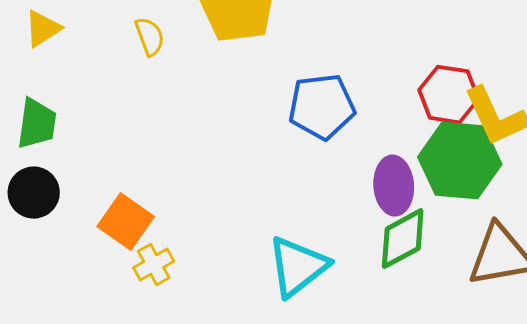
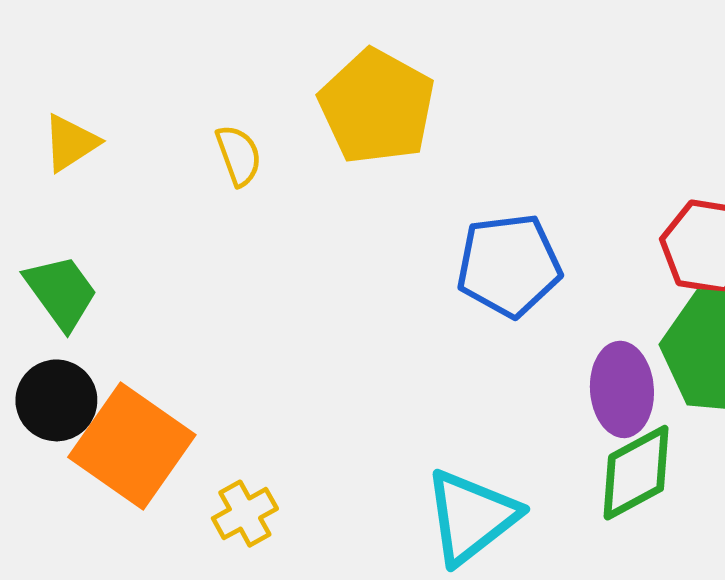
green trapezoid: (37, 124) -> (61, 292), turned -44
orange square: (126, 222) -> (132, 446), moved, size x1.4

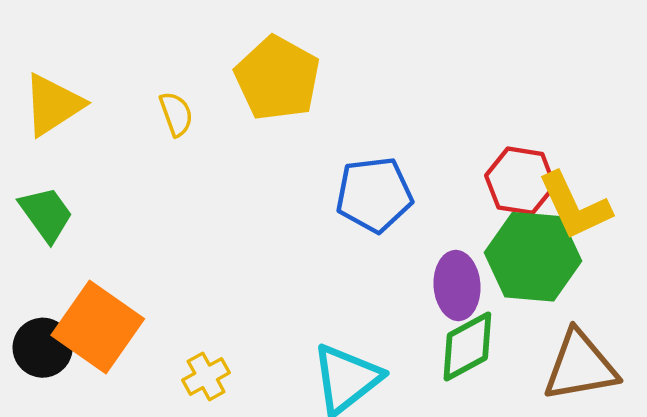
yellow triangle: (71, 143) -> (53, 105), size x1.5
black circle: (56, 400) -> (43, 348), moved
yellow cross: (245, 514) -> (206, 376), moved

